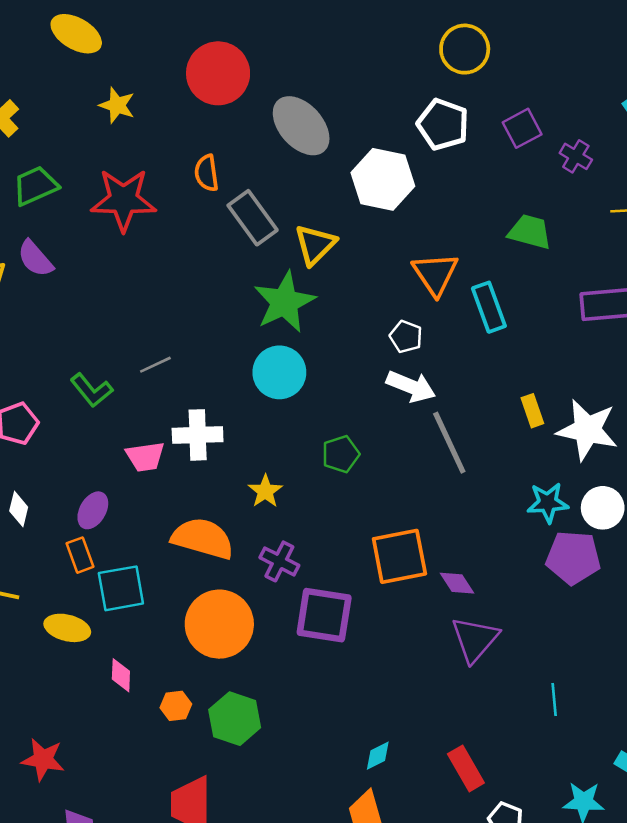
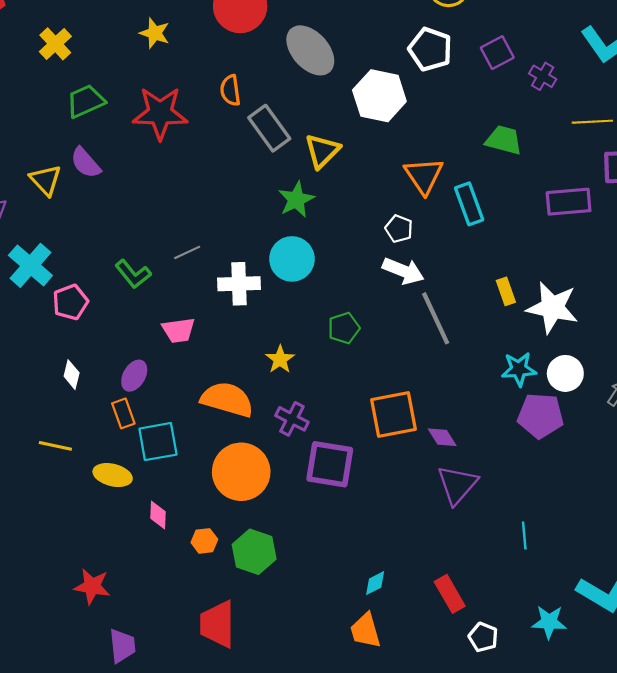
green star: (284, 302) -> (296, 200), size x0.7
white cross: (198, 435) -> (239, 284), moved

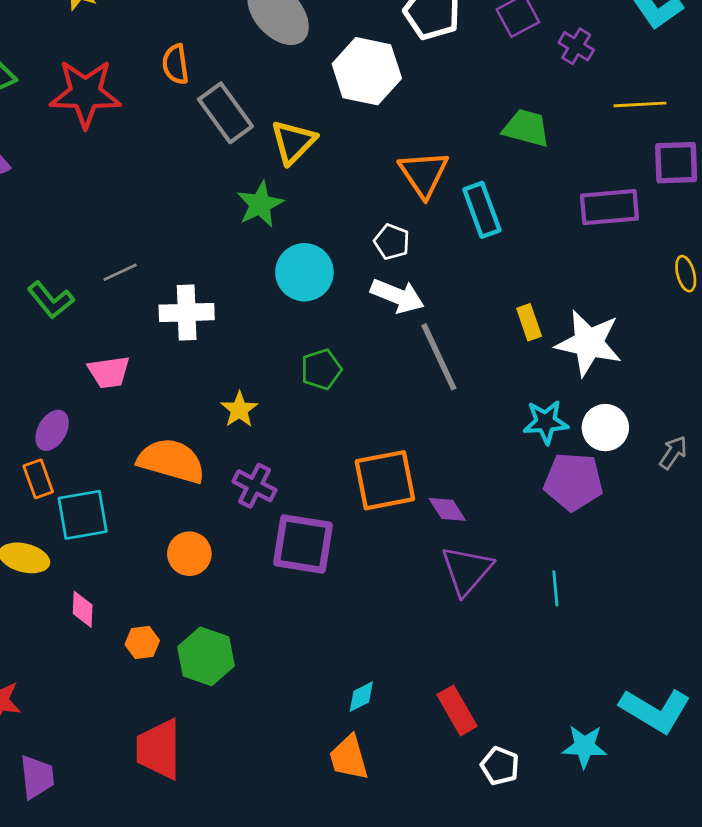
cyan circle: (292, 259) -> (304, 272), moved
orange circle: (241, 472) -> (189, 554), size x0.6
cyan line: (524, 536) -> (555, 588), moved

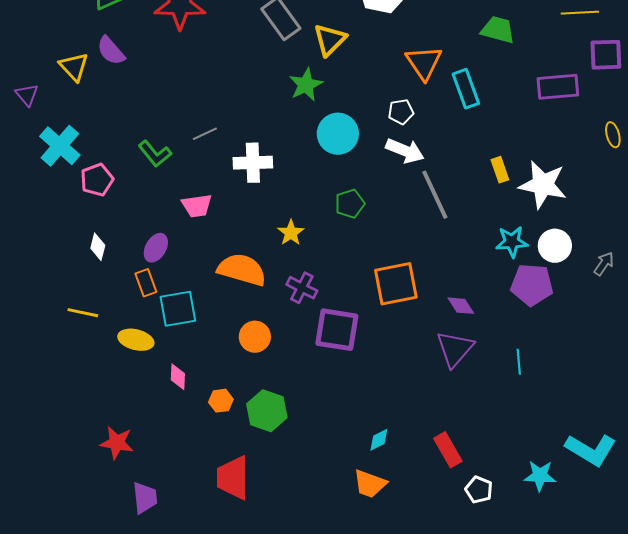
white pentagon: (392, 242) -> (401, 112), turned -30
purple diamond: (447, 509) -> (461, 306), moved
orange trapezoid: (349, 758) -> (370, 484), turned -54

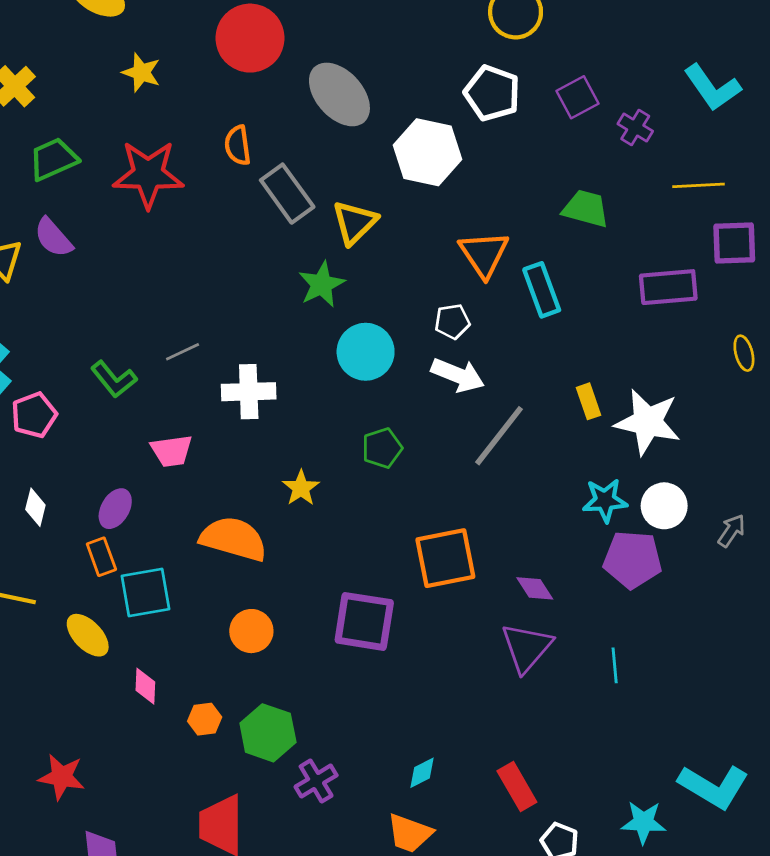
gray line: (435, 195) -> (499, 436), turned 63
purple cross: (302, 288) -> (316, 781), moved, turned 32
yellow ellipse: (136, 340) -> (88, 635), turned 32

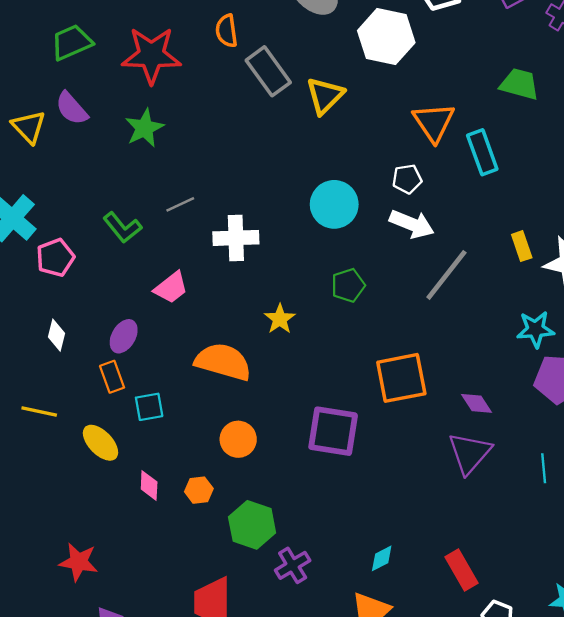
green star: (322, 284) -> (144, 128), moved
pink trapezoid: (172, 451) -> (171, 288), turned -30
cyan square: (145, 593) -> (149, 407), size x0.7
orange hexagon: (205, 719) -> (199, 490), moved

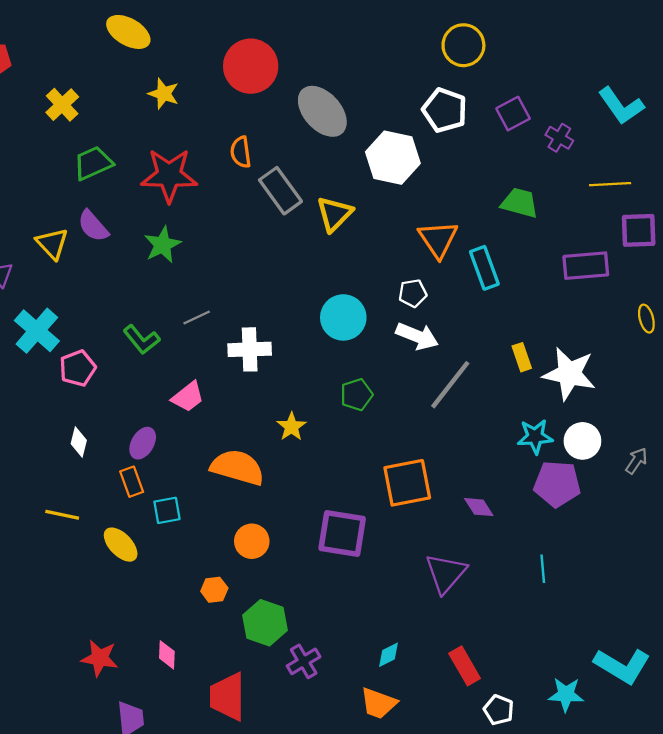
purple triangle: (470, 453) -> (446, 573), moved
pink diamond: (149, 486) -> (167, 655), moved

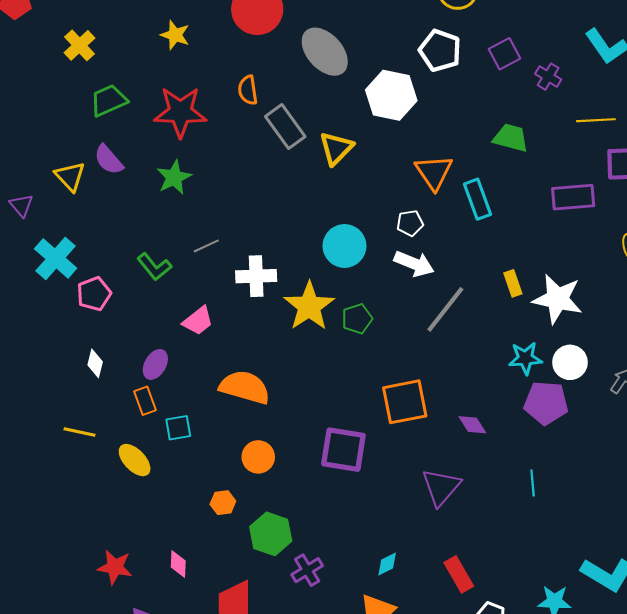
yellow star: (291, 427) -> (309, 306), moved, size x1.8

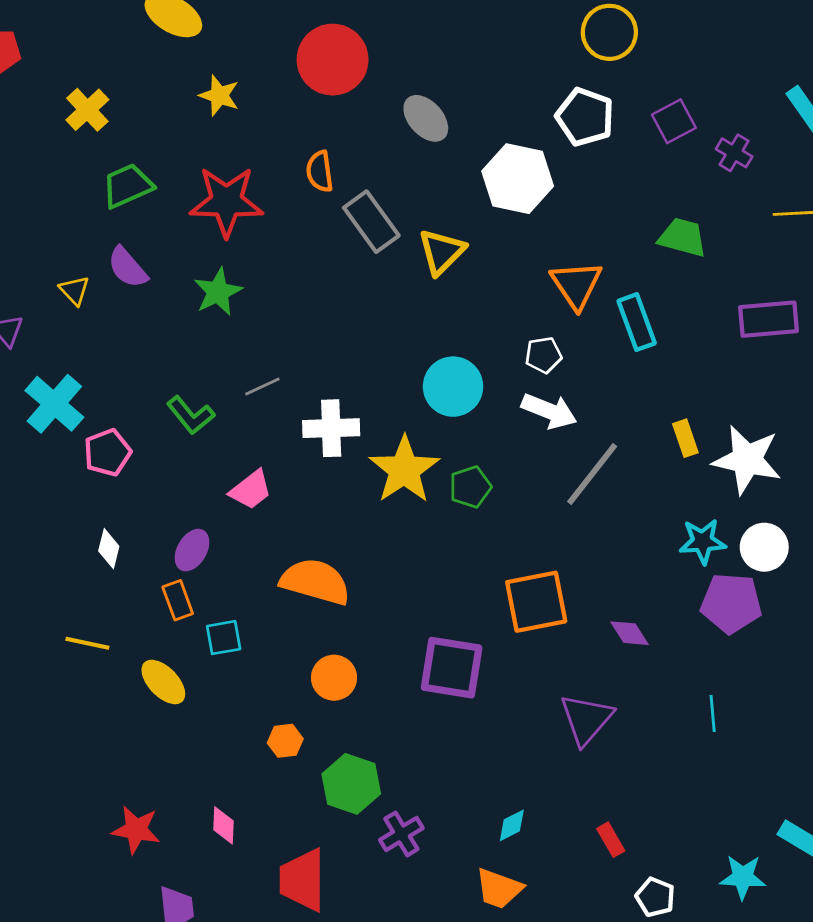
gray ellipse: (325, 52) -> (426, 118), size x0.7
yellow triangle: (70, 176) -> (74, 290), size x0.7
red rectangle: (459, 574) -> (611, 840), size x0.7

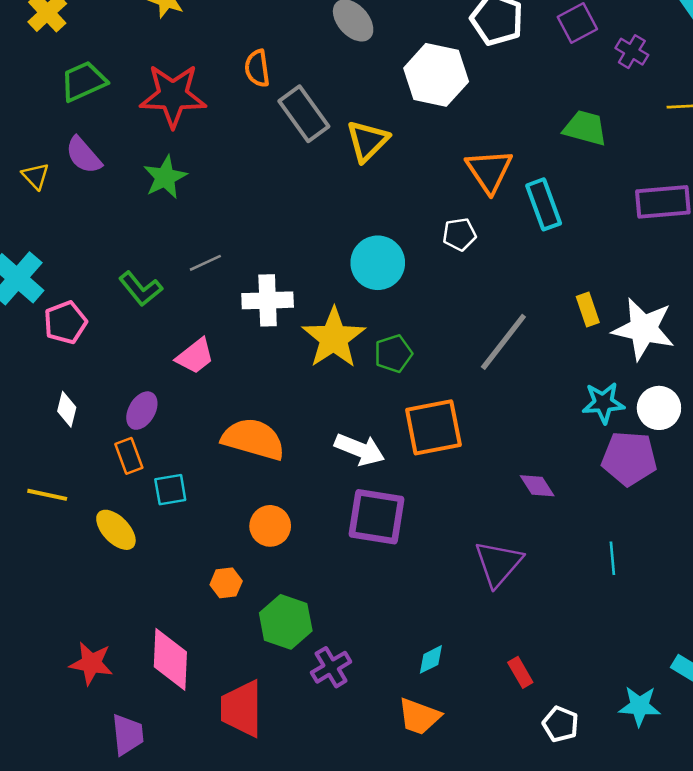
white arrow: (549, 411) -> (360, 449), moved
orange square: (536, 602) -> (433, 427), moved
pink diamond: (224, 825) -> (170, 659), size x1.8

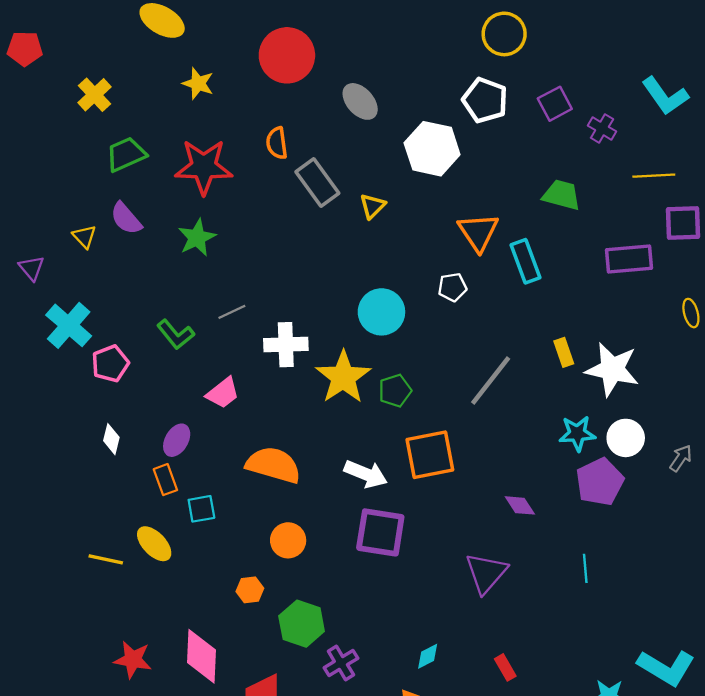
yellow triangle: (367, 141) -> (372, 206), size x0.7
purple pentagon: (629, 459) -> (600, 482), turned -30
yellow line: (47, 495) -> (106, 559), moved

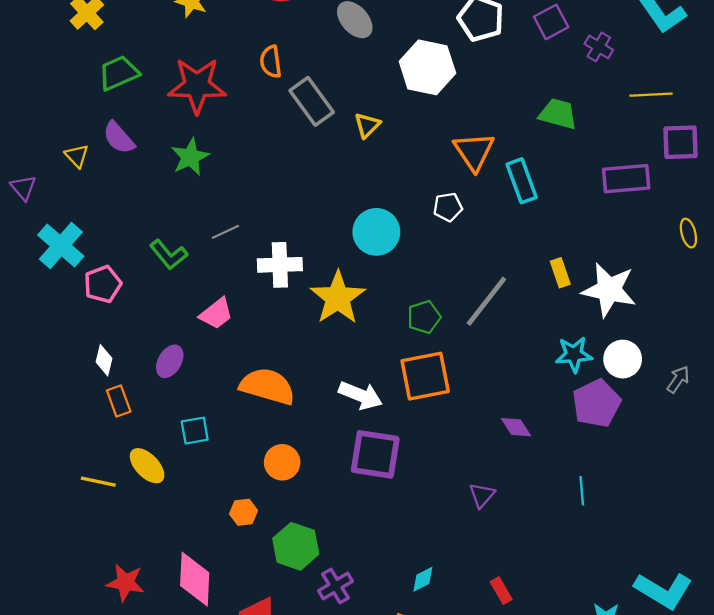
green pentagon: (395, 391) -> (424, 317), moved
orange rectangle: (165, 480) -> (119, 401), moved
purple triangle: (486, 573) -> (482, 495), size x0.6

